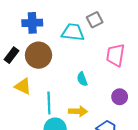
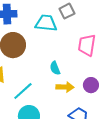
cyan line: (49, 103) -> (23, 91), turned 50
yellow arrow: (78, 111) -> (65, 87), moved

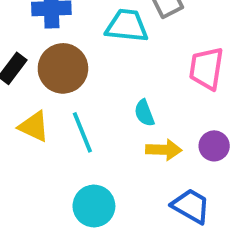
cyan line: (23, 91) -> (82, 132), moved, turned -70

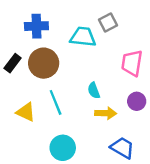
yellow triangle: (34, 127) -> (26, 112), moved
purple circle: (214, 146) -> (137, 101), moved

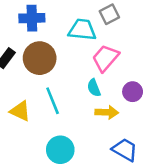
pink trapezoid: (132, 63) -> (105, 58), moved, turned 32
purple circle: (137, 101) -> (133, 92), moved

